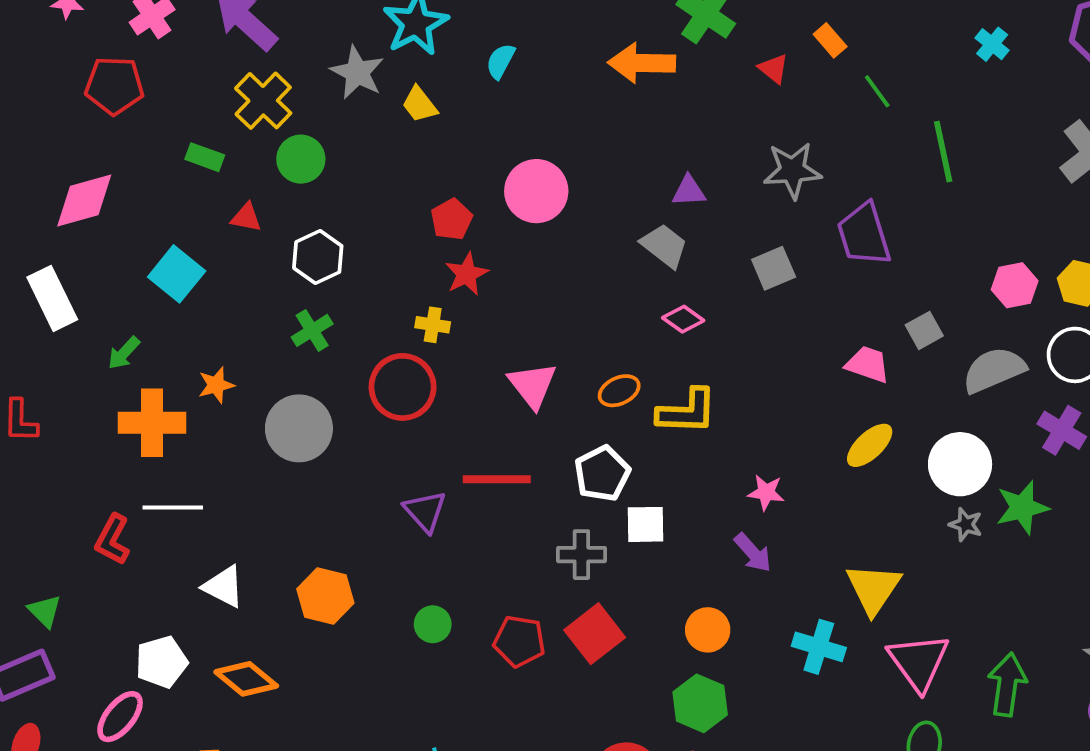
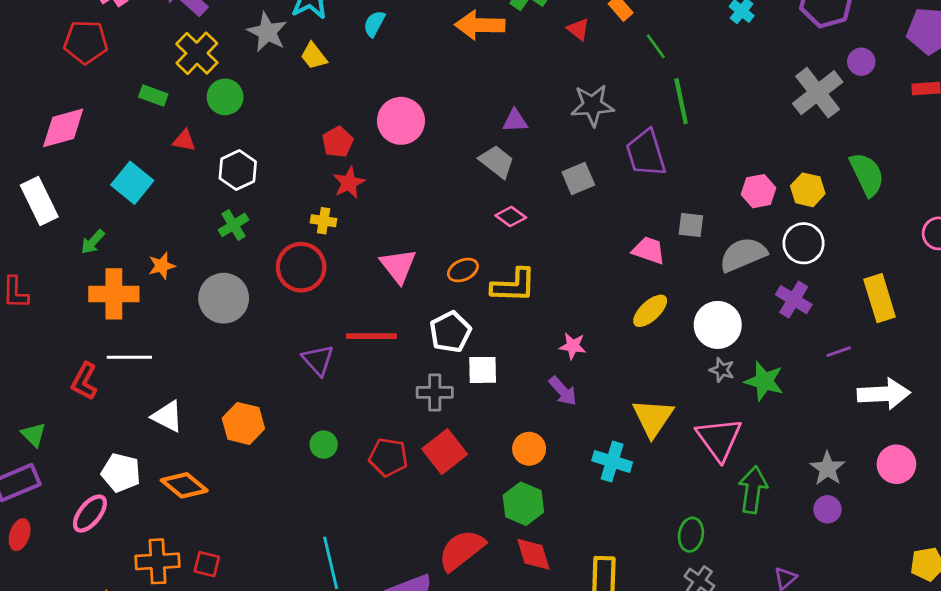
green line: (943, 152) -> (681, 101), moved
gray square: (924, 330) -> (691, 225), turned 36
green star: (1022, 507) -> (764, 381), moved, turned 30
white pentagon: (161, 662) -> (121, 473), turned 30
pink triangle: (919, 662) -> (719, 439), moved

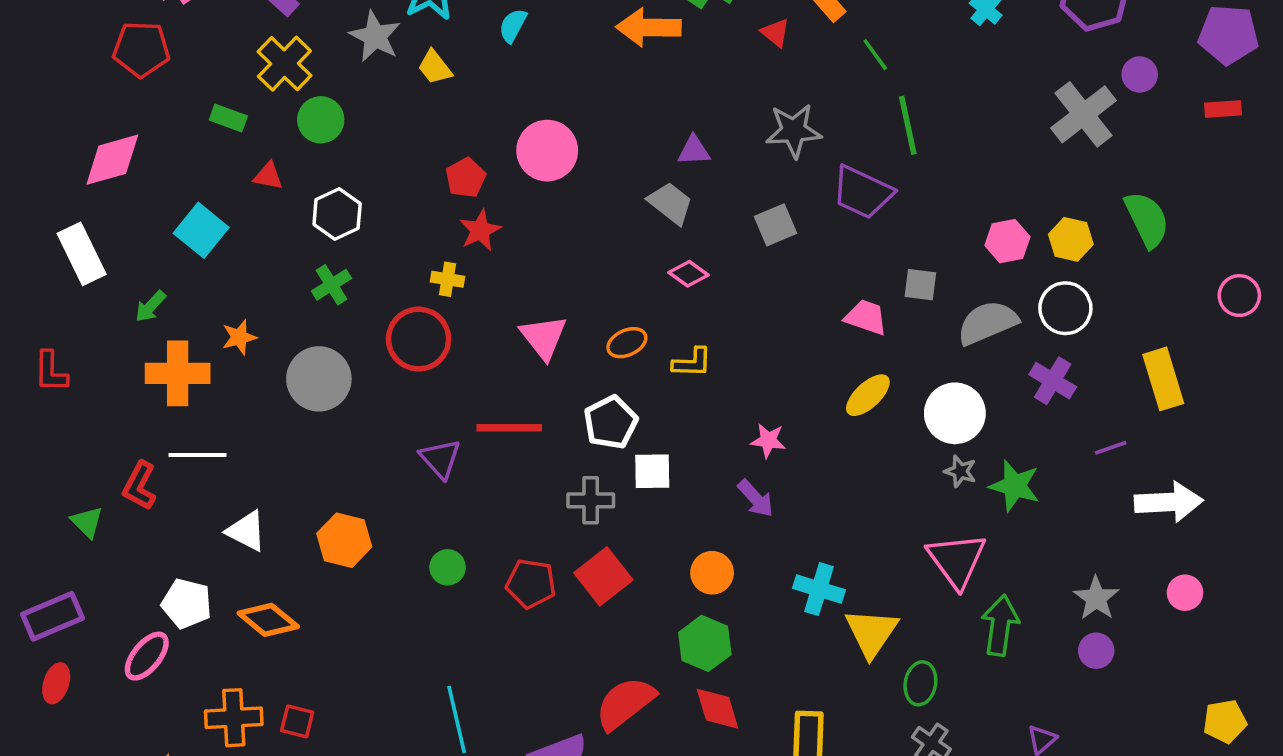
purple trapezoid: (646, 153) -> (862, 192), turned -48
yellow L-shape: (514, 285) -> (692, 363), size x0.7
yellow triangle: (653, 418) -> (872, 633), moved
green triangle: (34, 435) -> (87, 522), moved
pink circle: (896, 464) -> (1185, 593), size x0.7

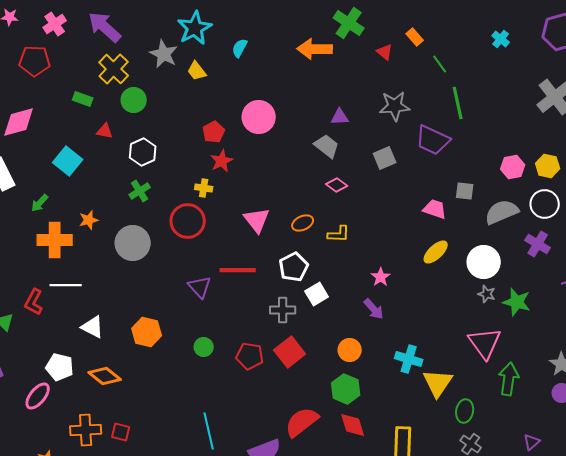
pink star: (768, 440) -> (381, 277), turned 30
white square: (652, 471) -> (317, 294), turned -30

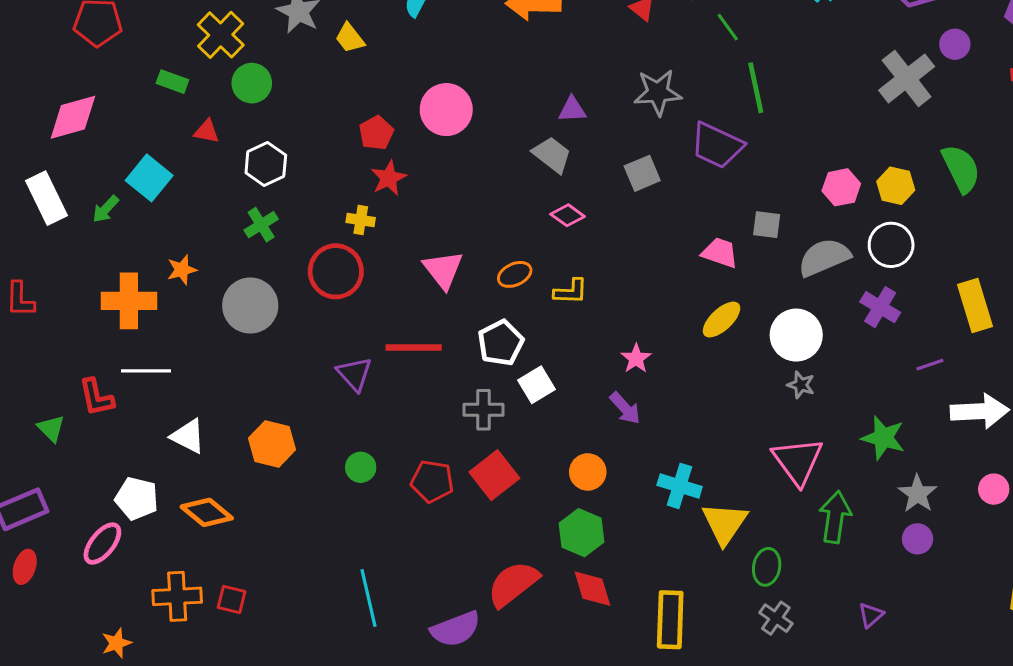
green arrow: (40, 203) -> (106, 209), moved
red L-shape: (34, 302) -> (96, 397), turned -40
green star: (517, 302) -> (883, 438), moved

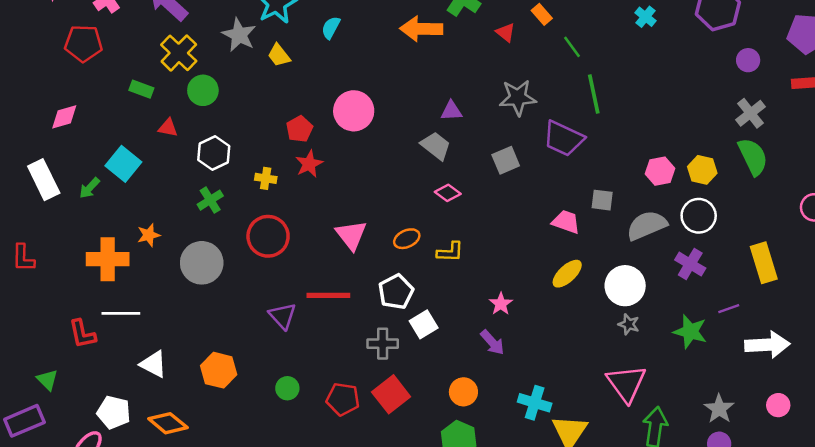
gray cross: (907, 78) -> (750, 113), moved, size x0.7
pink diamond: (73, 117) -> (64, 117), size x0.7
yellow cross: (361, 220) -> (266, 178), moved
green triangle: (51, 428) -> (47, 380), moved
green star: (883, 438) -> (690, 332), moved

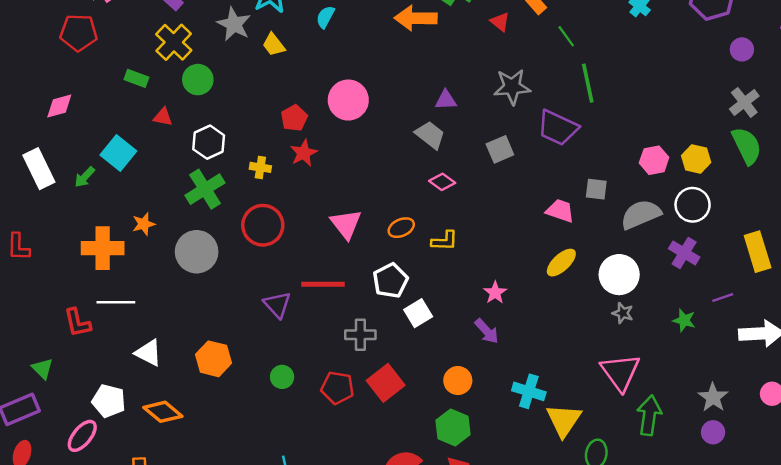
green cross: (210, 200) -> (205, 189), size x1.5
green star: (690, 332) -> (684, 320), size x0.7
gray cross: (383, 344) -> (360, 335), moved

